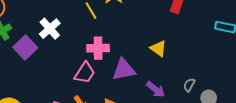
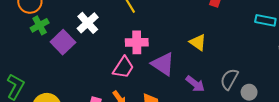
purple triangle: (124, 70) -> (163, 64), turned 45
gray semicircle: (189, 85) -> (229, 79), size x1.5

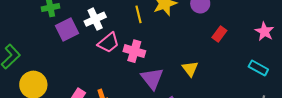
pink trapezoid: (123, 67) -> (108, 43), moved

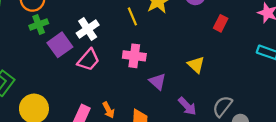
pink trapezoid: (108, 43) -> (89, 60), moved
purple triangle: (152, 78) -> (158, 82), size x0.7

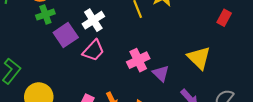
pink cross: (134, 56) -> (138, 60), moved, turned -35
yellow triangle: (196, 65) -> (199, 58), size x1.4

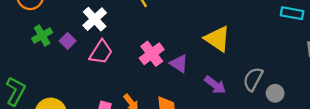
green cross: (45, 15) -> (42, 35), moved
purple square: (66, 35) -> (68, 41), size x0.6

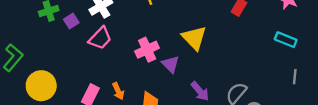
yellow triangle: (217, 39) -> (194, 38), moved

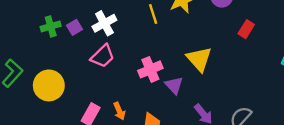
purple square: (71, 21) -> (74, 27), moved
yellow circle: (41, 86) -> (49, 85), moved

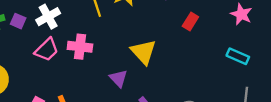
purple square: (74, 27) -> (18, 21), turned -35
pink cross: (150, 69) -> (80, 47), moved, turned 30

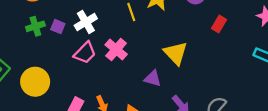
pink cross: (80, 47) -> (116, 49), turned 35
purple triangle: (118, 78) -> (153, 78), turned -30

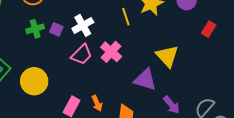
purple triangle: (153, 78) -> (145, 80), size x1.4

